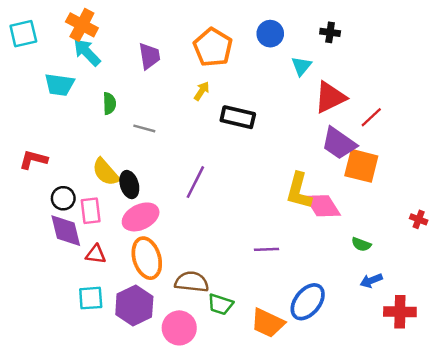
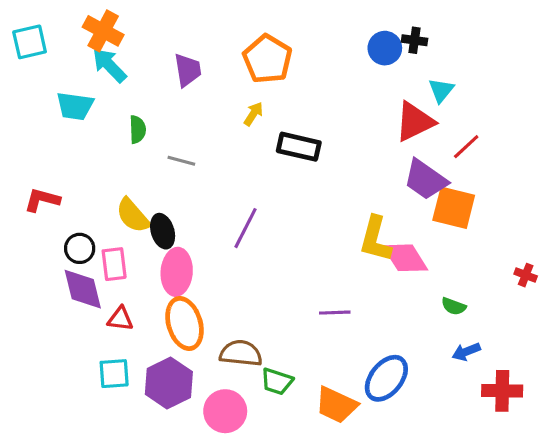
blue circle: (270, 34) -> (385, 48), moved
cyan triangle: (301, 66) -> (441, 90), moved
pink ellipse: (141, 217) -> (177, 272), turned -60

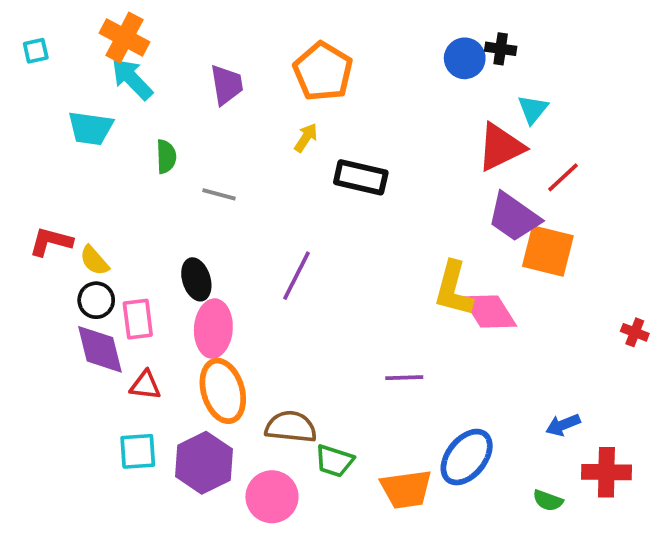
cyan square: (30, 42) -> (36, 51), size x0.6
yellow semicircle: (133, 216) -> (94, 261), moved, size x0.7
green semicircle: (454, 306) -> (548, 501), moved
orange trapezoid: (336, 405) -> (406, 489), turned -33

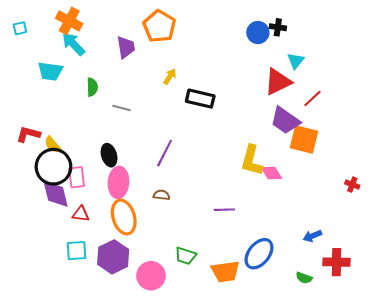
orange pentagon: (323, 72) -> (159, 26), moved
black circle: (96, 300) -> (53, 167), size x1.8
pink diamond: (489, 312) -> (272, 173), size x0.7
brown semicircle: (291, 427) -> (161, 195), moved, size x0.6

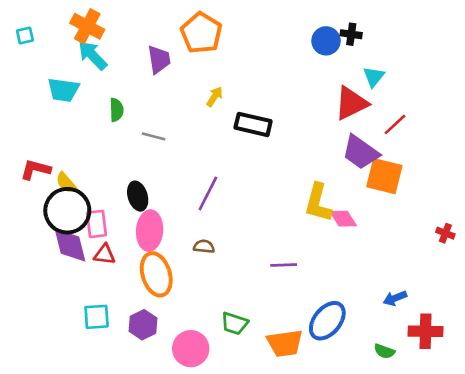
red triangle: (81, 214) -> (104, 254), moved
purple hexagon: (113, 257) -> (143, 325), size x0.7

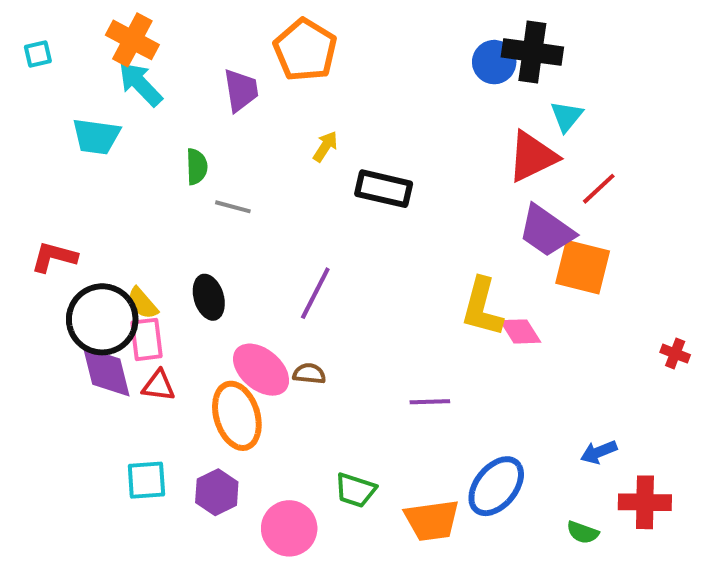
black cross: (351, 34) -> (532, 52), size x1.8
green semicircle: (116, 110) -> (197, 167), moved
yellow semicircle: (66, 183) -> (142, 303), moved
pink ellipse: (150, 231) -> (261, 370), moved, turned -54

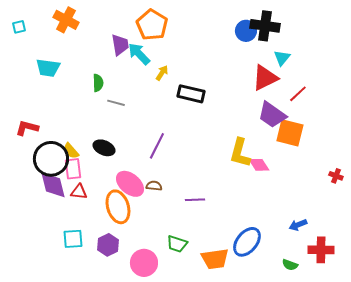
cyan arrow: (140, 84) -> (139, 54), moved
black ellipse: (209, 297) -> (104, 148), turned -50
purple line: (430, 402) -> (195, 200), moved

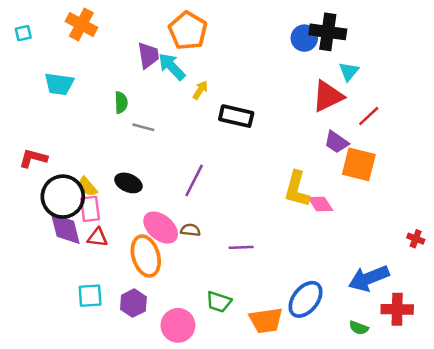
purple trapezoid: (272, 115) -> (336, 142), size x0.7
red cross: (336, 176) -> (416, 239), moved
blue arrow: (298, 225) -> (369, 278), size x1.8

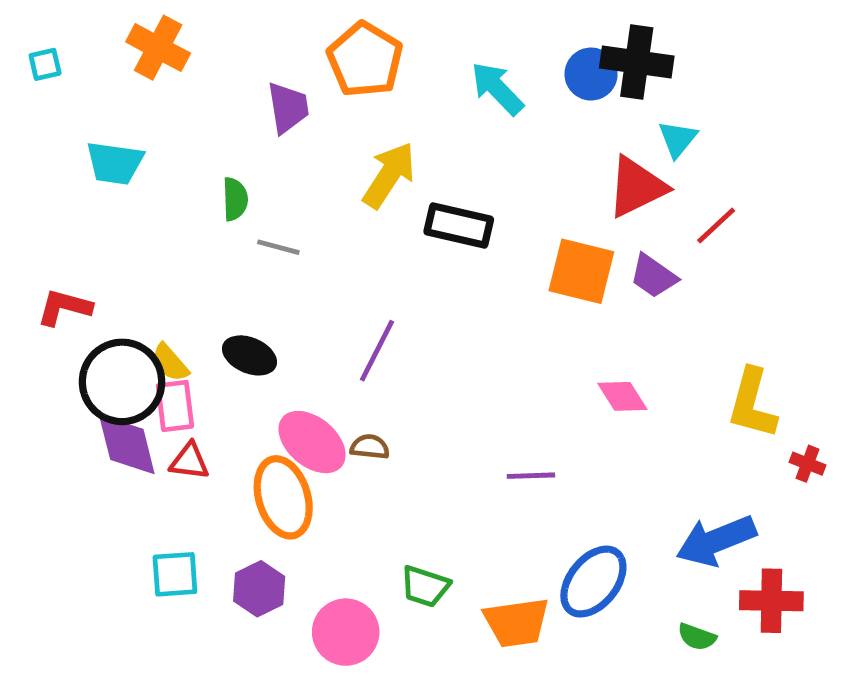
cyan arrow: (172, 67) -> (497, 88), moved
yellow arrow: (200, 90) -> (389, 175), size x1.8
orange square: (359, 164) -> (581, 271), moved
yellow L-shape: (297, 189) -> (752, 404), moved
purple line: (241, 247) -> (531, 476), moved

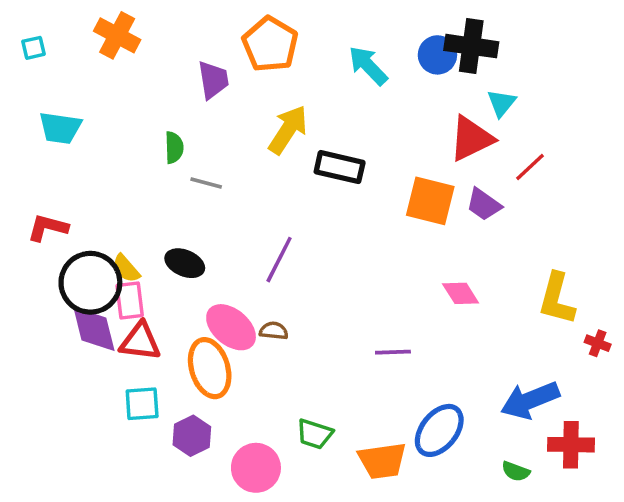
cyan trapezoid: (115, 163) -> (60, 128), moved
red triangle: (189, 461) -> (140, 341), size x1.4
cyan square: (175, 574) -> (142, 404), moved

